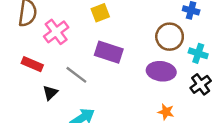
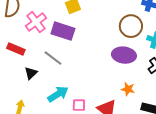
purple rectangle: (109, 52) -> (63, 31), moved

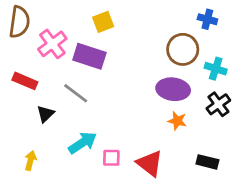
orange star: (128, 89) -> (177, 121), moved

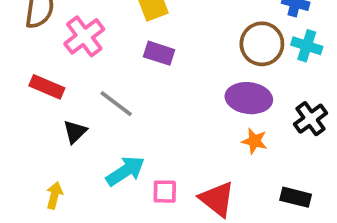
purple rectangle: (89, 56) -> (159, 53), moved, size x0.7
cyan cross: (216, 69) -> (307, 46), moved

